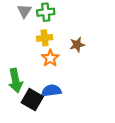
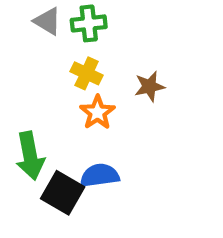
gray triangle: (24, 11) -> (47, 21), turned -32
yellow cross: (45, 38) -> (87, 73), turned 32

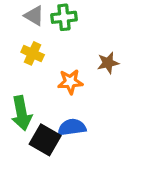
yellow cross: (87, 73) -> (33, 53), moved
orange star: (97, 112) -> (70, 82), turned 30

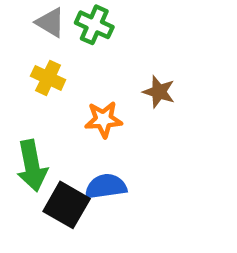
green cross: (64, 17) -> (94, 25), turned 30
brown star: (108, 63) -> (159, 92), turned 30

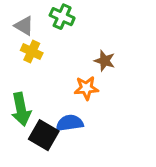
gray triangle: (50, 23) -> (24, 26), moved
orange star: (103, 120) -> (86, 88), moved

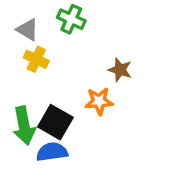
blue semicircle: (70, 123) -> (52, 152), moved
black square: (44, 135) -> (55, 122), moved

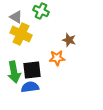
yellow cross: (36, 59) -> (21, 34), size x1.5
black square: (55, 122) -> (32, 70), turned -36

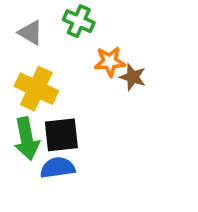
yellow cross: (21, 34) -> (36, 89), moved
orange star: (57, 58) -> (110, 62), moved

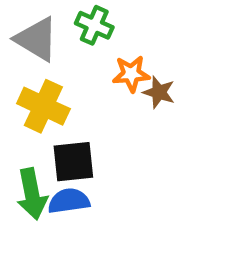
gray triangle: (31, 33) -> (36, 39), size x1.5
green arrow: (27, 139) -> (32, 194), moved

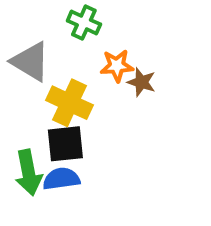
gray triangle: (36, 39) -> (30, 62), moved
yellow cross: (43, 106) -> (70, 103), moved

